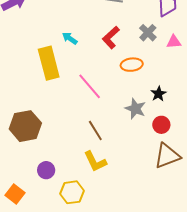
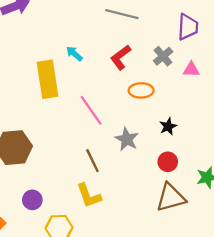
gray star: (135, 109) -> (127, 139), moved

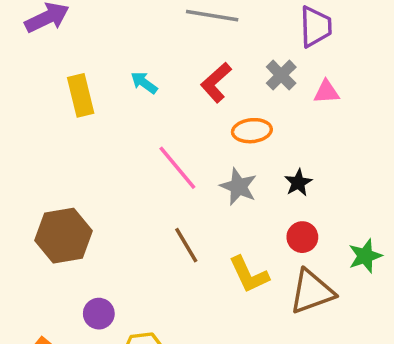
yellow rectangle: (47, 79) -> (81, 95), moved, size x0.7
gray star: (127, 139) -> (238, 187), moved
yellow L-shape: (89, 196) -> (249, 275), moved

